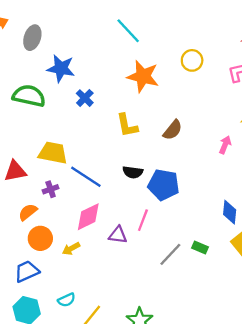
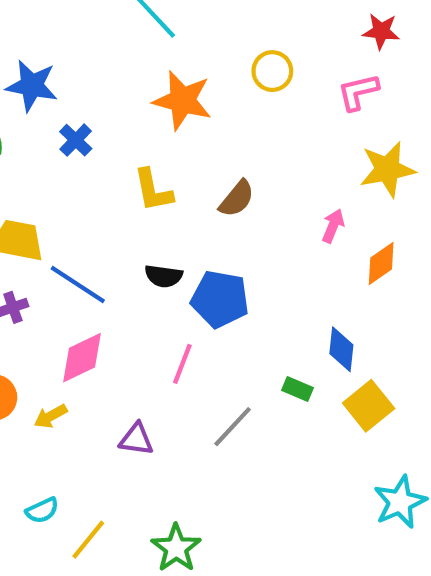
purple triangle: (118, 235) -> (136, 439), moved
green rectangle: (200, 247) -> (297, 389), moved

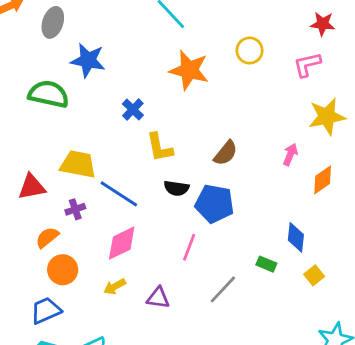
blue cross: (76, 140) -> (133, 110), moved
yellow L-shape: (153, 190) -> (160, 147), moved
brown semicircle: (237, 199) -> (226, 153), moved
yellow square: (369, 406) -> (314, 275), size x0.6
yellow arrow: (51, 416) -> (115, 287), moved

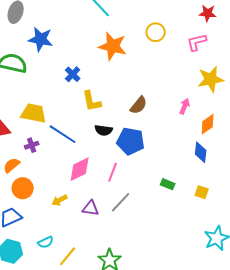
blue diamond: (296, 237) -> (201, 152), moved
pink diamond: (122, 243) -> (80, 169), moved
yellow square: (314, 275) -> (202, 192), turned -32
gray line: (223, 289) -> (121, 202), moved

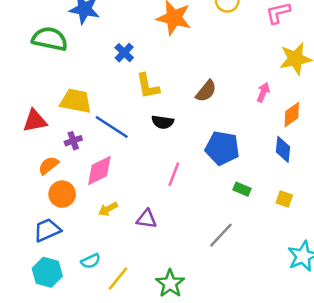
blue pentagon: (131, 141) -> (222, 148), moved
pink diamond: (80, 169) -> (99, 170), moved
gray line: (121, 202) -> (221, 235), moved

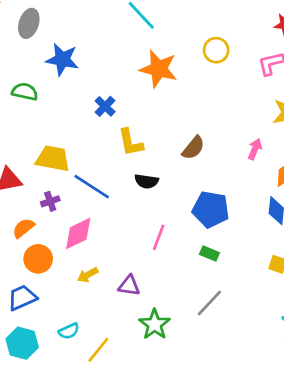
green semicircle: (50, 39) -> (25, 92), size x0.7
green rectangle: (242, 189) -> (209, 253), moved
green star: (170, 283) -> (155, 324), moved

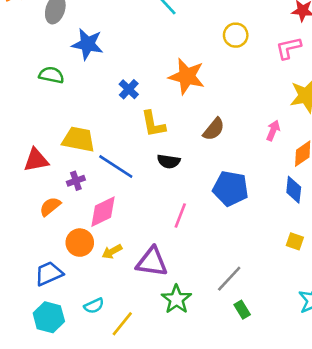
orange star: (159, 69) -> (187, 76), moved
green rectangle: (209, 253) -> (242, 310), moved, turned 36
orange circle: (38, 259) -> (80, 243), moved
purple triangle: (129, 286) -> (152, 262), size x1.5

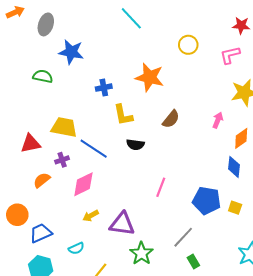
blue cross: (129, 89) -> (104, 88), turned 35
blue pentagon: (231, 188) -> (207, 201), moved
pink line: (180, 216) -> (161, 187), moved
orange circle: (80, 243) -> (17, 215), moved
cyan semicircle: (94, 306) -> (76, 248), moved

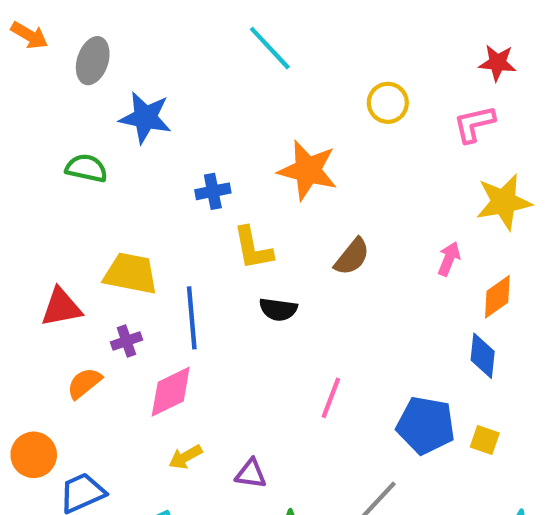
orange arrow: (15, 12) -> (29, 35), turned 54
blue line: (94, 149) -> (192, 318), turned 52
purple triangle: (122, 224) -> (251, 474), size x0.6

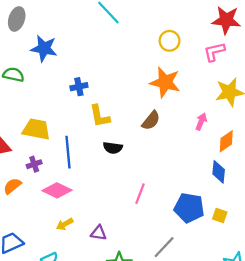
red star: (497, 63) -> (226, 20), size x1.5
orange star: (308, 170) -> (165, 82), moved
pink diamond: (171, 392) -> (57, 190), turned 52

